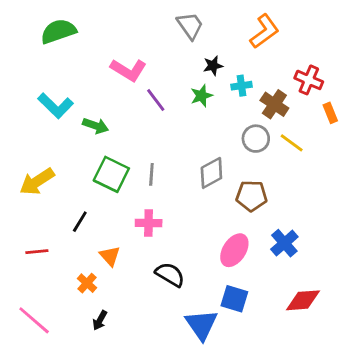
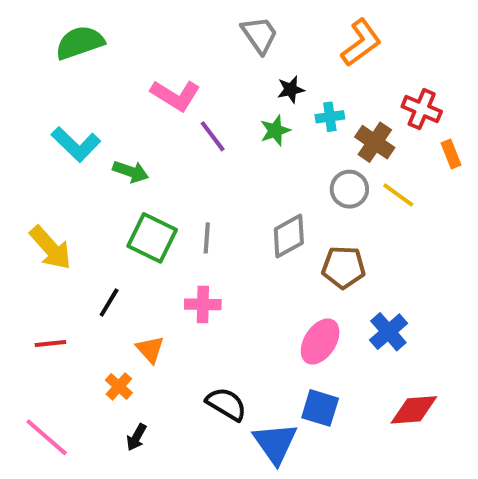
yellow arrow: (37, 182) -> (50, 248), turned -99
black semicircle: (170, 275) -> (226, 404), moved

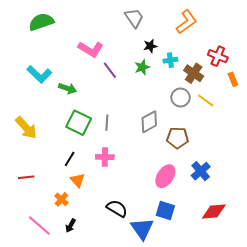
black line: (109, 302) -> (70, 159), moved
pink line: (47, 437) -> (39, 226), moved

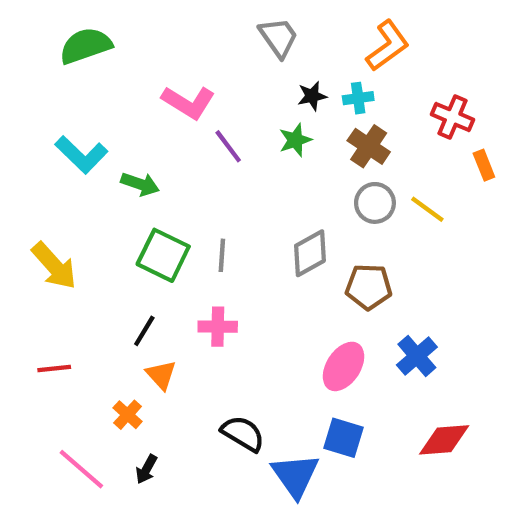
cyan cross: (170, 60) -> (358, 98), moved
brown cross: (194, 73) -> (369, 146), moved

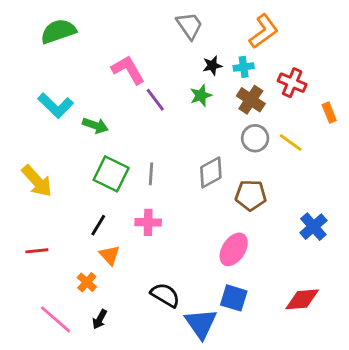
pink L-shape: (188, 102) -> (128, 70), turned -152
red cross: (453, 117) -> (292, 83), moved
blue cross: (417, 356) -> (313, 227), moved

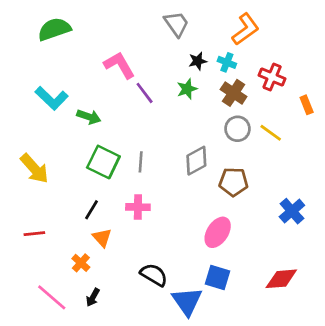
cyan cross: (244, 67) -> (227, 62), turned 30

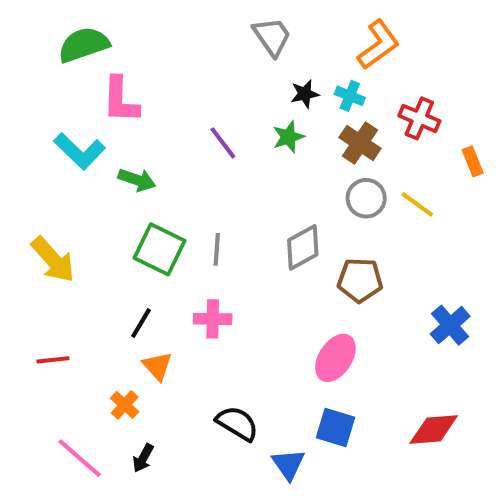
pink L-shape: (119, 65) -> (121, 100), moved, turned -148
blue triangle: (187, 301) -> (288, 464), size x0.7

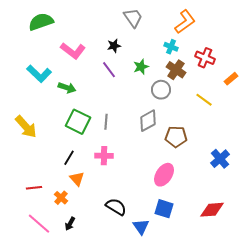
black star: (305, 94) -> (114, 46), moved
pink L-shape: (121, 100) -> (73, 51), moved, turned -55
orange rectangle: (473, 161) -> (231, 79), turned 72
gray circle: (366, 198) -> (161, 90), moved
red line: (53, 360) -> (34, 188), moved

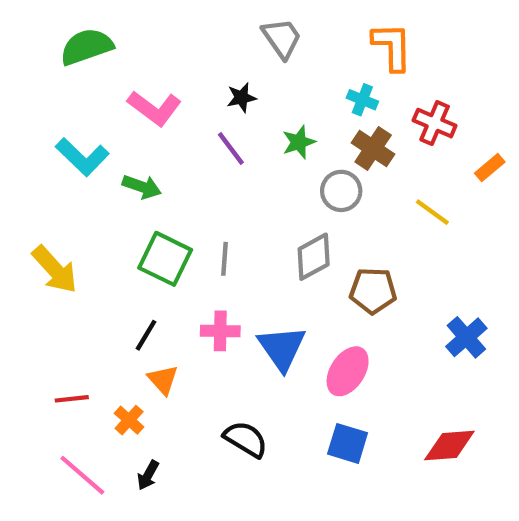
orange L-shape: (185, 22) -> (392, 47), turned -55
blue triangle: (141, 227) -> (282, 348), moved, size x1.4

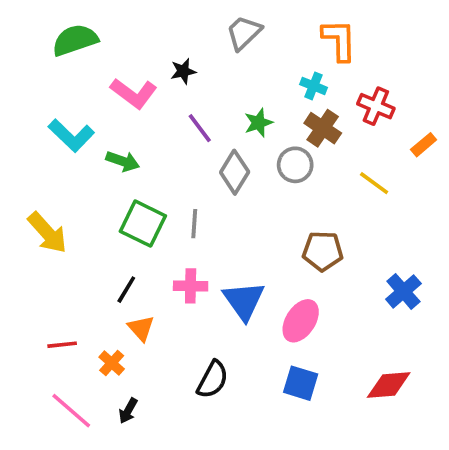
gray trapezoid: (282, 38) -> (244, 33), turned -99
black star: (241, 98) -> (183, 71), moved
gray diamond: (314, 257) -> (235, 172), moved, turned -30
black semicircle: (246, 439) -> (213, 380), turned 87

